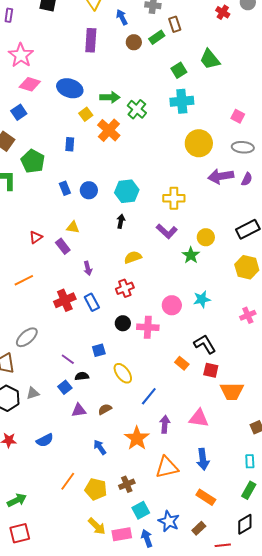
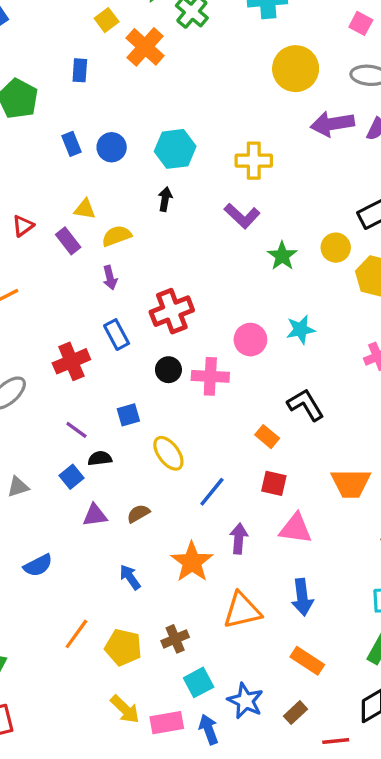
yellow circle: (206, 237) -> (336, 248), moved
yellow semicircle: (133, 257) -> (117, 236), moved
red cross: (125, 288) -> (172, 311), size x1.4
red cross: (65, 300) -> (71, 361), moved
red square: (211, 370) -> (274, 483), moved

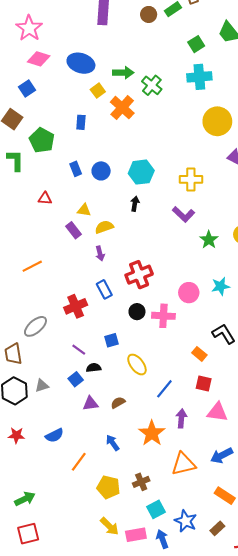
red triangle: (23, 226) -> (45, 198), moved, turned 40
blue arrow: (302, 597) -> (222, 455), turned 70
orange line: (76, 634) -> (79, 462), moved

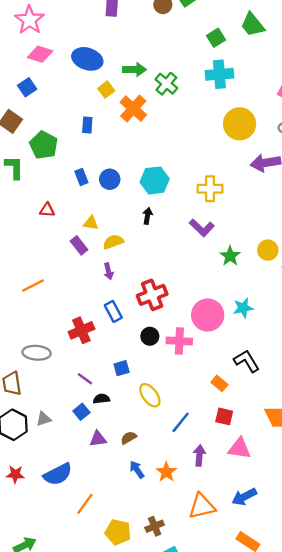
pink circle: (189, 293) -> (208, 315), size x1.4
gray ellipse: (35, 326) -> (37, 353), turned 45
orange star: (152, 433) -> (166, 472), size x0.7
blue semicircle: (54, 435) -> (58, 474), size x1.4
blue arrow: (113, 443) -> (137, 470), moved

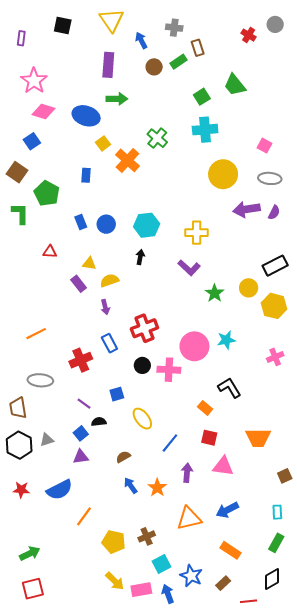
green arrow: (134, 70) -> (117, 99), moved
orange line: (33, 285) -> (36, 334), moved
purple triangle: (98, 439) -> (81, 457), moved

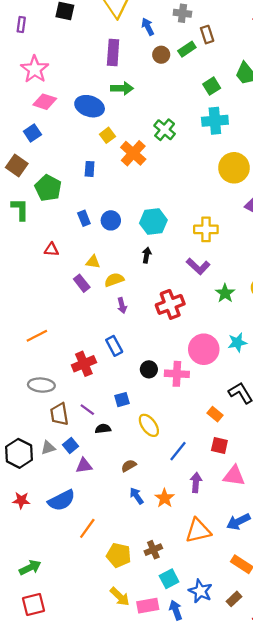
purple arrow: (105, 307) -> (122, 306), moved
red cross: (144, 328) -> (170, 304), moved
brown trapezoid: (18, 408) -> (59, 414), moved
blue square: (81, 433) -> (70, 446), moved

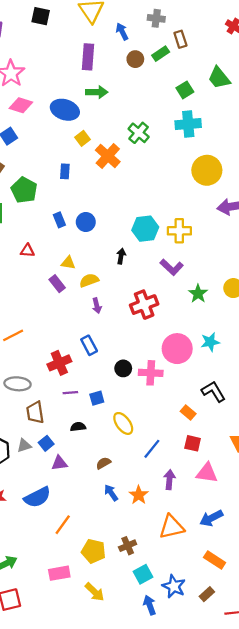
cyan hexagon: (153, 222) -> (145, 229), moved
purple line: (87, 410) -> (70, 393), moved, turned -40
pink rectangle: (148, 606) -> (59, 573), moved

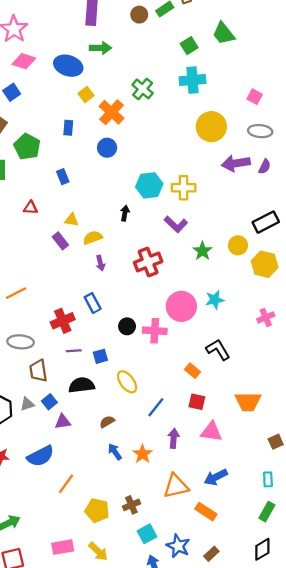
blue circle: (86, 222) -> (107, 148), moved
black semicircle: (78, 427) -> (82, 385), size x1.6
orange rectangle: (215, 560) -> (206, 512), moved
pink rectangle: (59, 573) -> (63, 547), moved

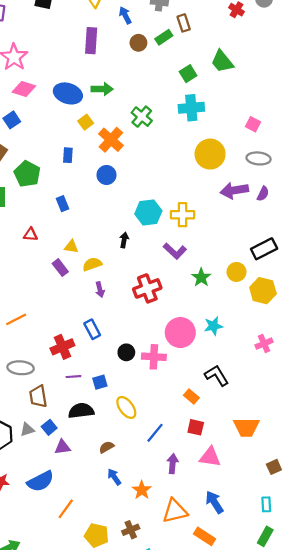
green arrow: (100, 48) -> (102, 89), moved
orange star: (143, 454) -> (142, 490), moved
blue arrow: (216, 477) -> (214, 502), turned 85

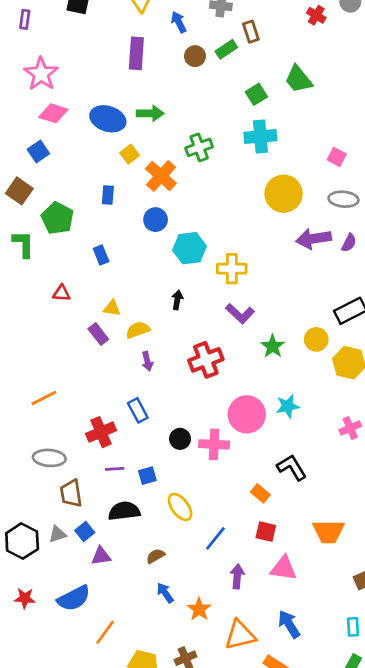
green cross: (142, 117) -> (199, 147), turned 30
cyan hexagon: (148, 212) -> (190, 248), moved
yellow cross: (183, 215) -> (232, 269), moved

